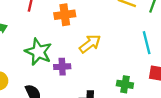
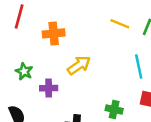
green star: (38, 52) -> (24, 71), size x0.6

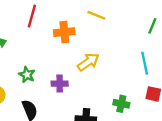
yellow line: (120, 24) -> (96, 15), moved
green star: (24, 71) -> (27, 75), moved

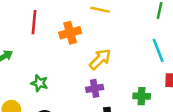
purple cross: (60, 84) -> (95, 88), moved

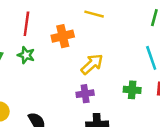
green star: (39, 83) -> (26, 55), moved
green cross: (142, 96) -> (132, 90), moved

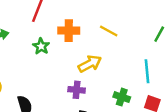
yellow line: (94, 14) -> (109, 31), moved
green star: (26, 55) -> (41, 46), moved

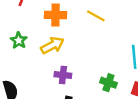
green star: (41, 46) -> (19, 40), moved
yellow arrow: (90, 64) -> (52, 45), moved

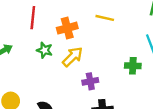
green star: (19, 40) -> (45, 50), moved
green cross: (108, 83) -> (133, 66), moved

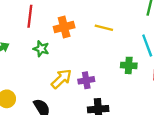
yellow line: (105, 18) -> (104, 28), moved
yellow arrow: (73, 57) -> (61, 79), moved

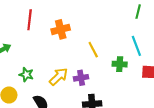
yellow line: (104, 28) -> (93, 50), moved, turned 49
green star: (41, 49) -> (26, 75), moved

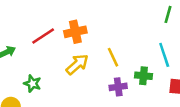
red line: (30, 20) -> (43, 36), moved, turned 48
yellow arrow: (59, 77) -> (77, 64), moved
purple cross: (81, 78) -> (118, 87), moved

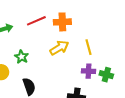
green cross: (144, 76) -> (106, 75), moved

